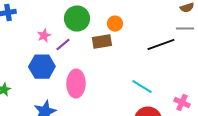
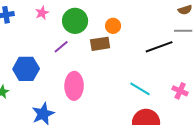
pink star: (44, 36) -> (42, 13), moved
blue hexagon: (42, 67) -> (26, 69), moved
pink cross: (182, 103) -> (180, 91), moved

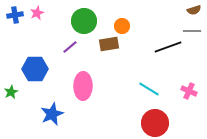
pink star: (42, 13) -> (37, 13), moved

